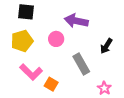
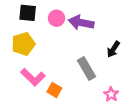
pink circle: (56, 39) -> (57, 18), moved

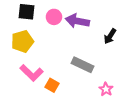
black arrow: (113, 49) -> (110, 36), moved
gray rectangle: (87, 69) -> (82, 65), turned -35

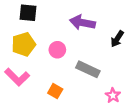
pink circle: (54, 17) -> (57, 50), moved
pink L-shape: (32, 73) -> (17, 77), moved

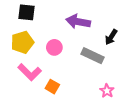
gray rectangle: (88, 69) -> (93, 56), moved
pink L-shape: (17, 77) -> (30, 72), moved

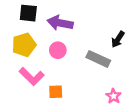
purple arrow: (78, 22) -> (60, 23), moved
orange square: (52, 87) -> (56, 92), turned -32

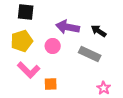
purple arrow: (60, 23) -> (68, 27), moved
black arrow: (118, 39) -> (99, 31), moved, turned 91

